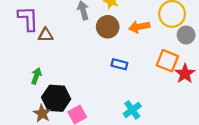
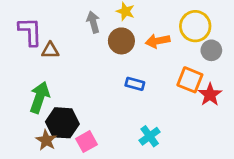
green arrow: (36, 76) -> (40, 97), size x1.6

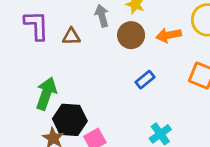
brown triangle: (50, 50) -> (71, 37), moved
blue rectangle: (135, 84) -> (145, 80), turned -54

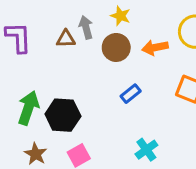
brown triangle: (71, 37) -> (66, 39), moved
black hexagon: (70, 120) -> (63, 115), moved

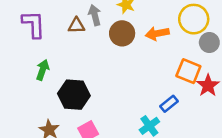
blue rectangle: (131, 94) -> (169, 104), moved
green arrow: (28, 108) -> (43, 70), moved, size x0.7

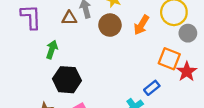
orange arrow: (157, 33) -> (141, 25), turned -48
green arrow: (43, 70) -> (52, 49), moved

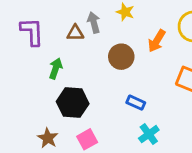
brown circle: (110, 25) -> (121, 57), moved
blue rectangle: (152, 88) -> (136, 103), moved, turned 63

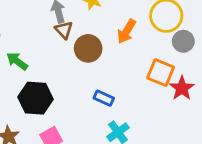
brown triangle: (75, 33) -> (64, 30), moved, turned 48
green arrow: (56, 68) -> (17, 61), turned -72

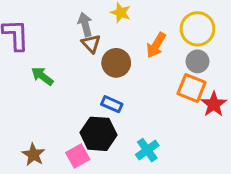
gray circle: (183, 41) -> (197, 61), moved
black hexagon: (36, 98) -> (98, 134), moved
blue rectangle: (104, 98) -> (112, 104), moved

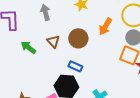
gray arrow: (85, 24) -> (45, 12), moved
brown triangle: (91, 44) -> (53, 41), moved

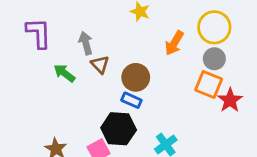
gray arrow: (45, 12) -> (86, 43), moved
brown circle: (78, 38) -> (136, 77), moved

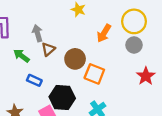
brown triangle: (100, 64) -> (48, 49), turned 32
orange square: (209, 85) -> (94, 74), moved
blue rectangle: (131, 100) -> (34, 80), moved

